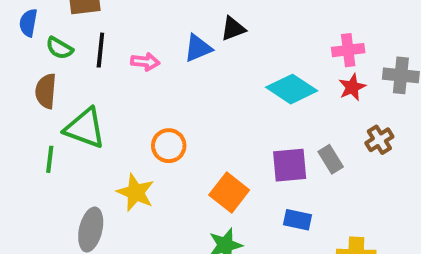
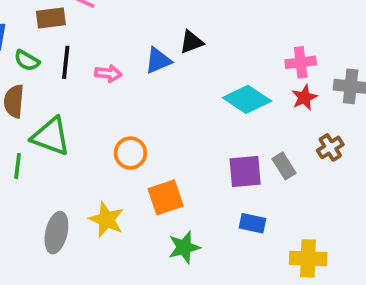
yellow star: (136, 192) -> (106, 220), moved
orange square: (229, 192) -> (166, 197), moved, turned 33

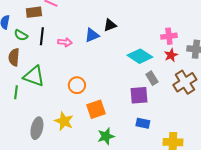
brown cross: (330, 147) -> (185, 82), size x1.6
gray rectangle: (284, 166) -> (152, 78), moved

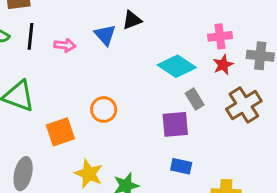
blue triangle: (92, 35) -> (105, 35), turned -49
orange circle: (77, 85) -> (104, 109), moved
orange square: (96, 109) -> (60, 132), moved
yellow star: (64, 121) -> (89, 174), moved

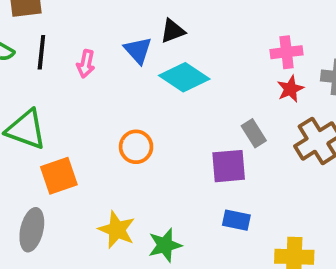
pink arrow: (65, 45) -> (86, 64), turned 96
cyan diamond: (177, 66) -> (184, 77), moved
orange square: (60, 132) -> (59, 176), moved

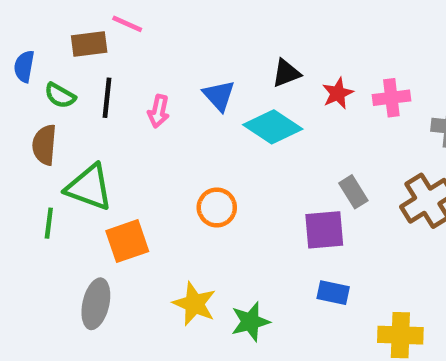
black triangle: (173, 31) -> (286, 73), moved
red star: (290, 89) -> (338, 93), moved

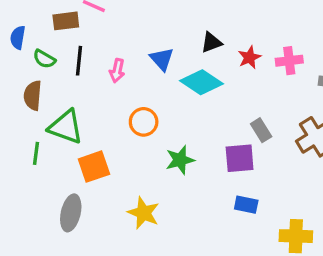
orange circle: (217, 207) -> (144, 122), moved
green star: (250, 322) -> (180, 160), moved

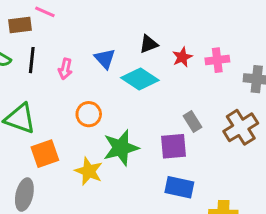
green star: (180, 160) -> (121, 148), size x1.4
blue rectangle: (246, 205) -> (179, 187), size x1.4
yellow star: (144, 213) -> (89, 171), moved

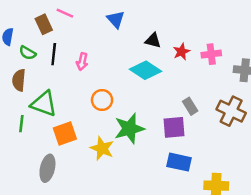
brown rectangle: (20, 25) -> (44, 24), turned 72
black triangle: (149, 44) -> (153, 40), turned 35
blue triangle: (105, 59) -> (116, 19), moved
brown cross: (241, 127) -> (231, 111), turned -32

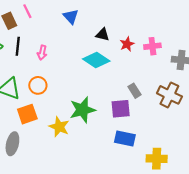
pink line: (65, 13) -> (27, 11), turned 40
orange circle: (102, 100) -> (38, 85), moved

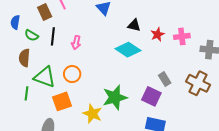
purple square: (121, 109) -> (151, 96), turned 30

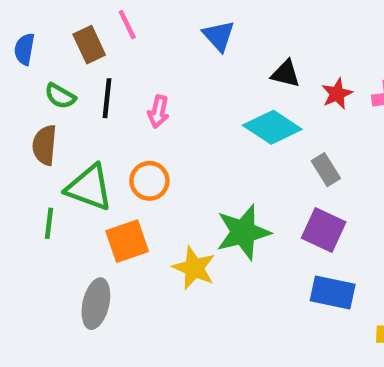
blue semicircle: (15, 22) -> (24, 49), moved
gray rectangle: (165, 79) -> (326, 170), moved

